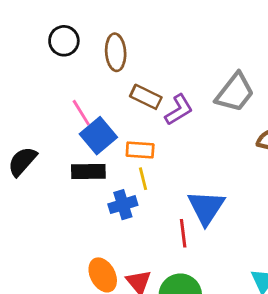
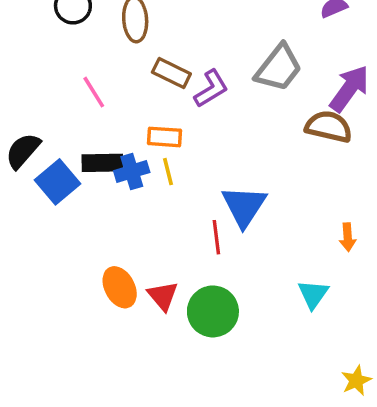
blue square: (98, 136) -> (57, 182), moved
blue cross: (123, 205) -> (132, 172), moved

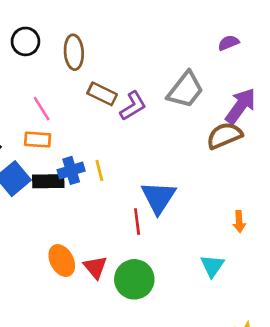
brown semicircle: (329, 127) -> (224, 136), turned -36
orange rectangle: (165, 137) -> (38, 140), moved
black rectangle: (102, 163) -> (48, 181), moved

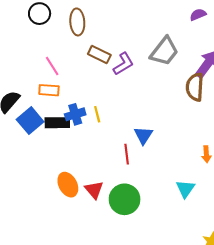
brown semicircle: (224, 136) -> (195, 87), turned -64
blue triangle: (159, 197) -> (143, 135), size x0.7

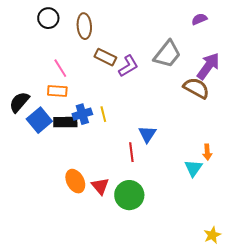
brown semicircle: (195, 87) -> (196, 88), turned 116
cyan triangle: (185, 189) -> (193, 168), moved

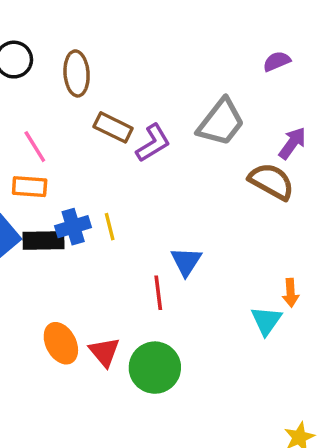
purple arrow: (208, 66) -> (292, 143), size x0.7

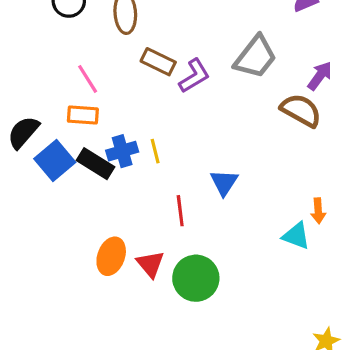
black rectangle: (43, 241) -> (95, 164), turned 33
red line: (158, 293) -> (180, 211), moved
cyan triangle: (266, 321) -> (296, 236), turned -44
orange ellipse: (61, 343) -> (111, 256), turned 48

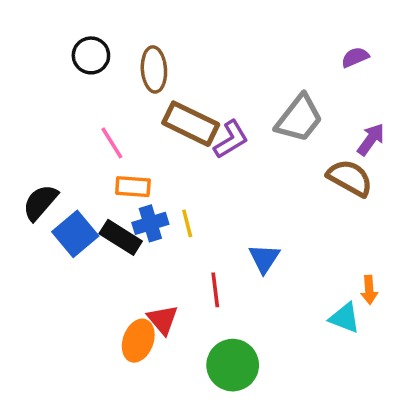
brown rectangle: (158, 62) -> (191, 124), size x1.4
orange rectangle: (83, 115) -> (133, 187), moved
red triangle: (150, 264) -> (163, 320), moved

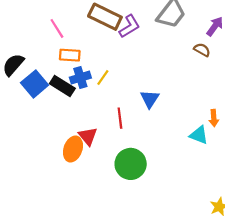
brown semicircle: (350, 178) -> (202, 50), size x0.6
yellow line: (187, 223) -> (103, 78), turned 49

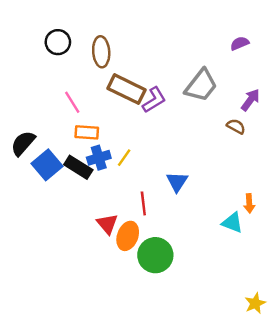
orange ellipse: (73, 149) -> (128, 236), moved

